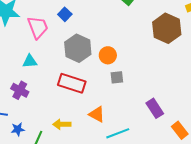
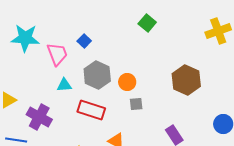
brown hexagon: (167, 28) -> (186, 80), moved
cyan triangle: (30, 61) -> (64, 85), moved
purple cross: (20, 90) -> (39, 117), size x1.4

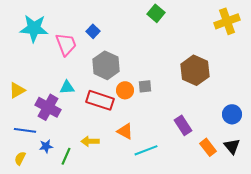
orange circle: (127, 82) -> (125, 90), moved
cyan triangle: (64, 85) -> (67, 87), moved
gray square: (136, 104) -> (145, 86), moved

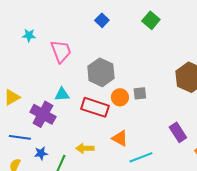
cyan star: (34, 28) -> (29, 35), size x0.5
blue square: (93, 31) -> (102, 20), moved

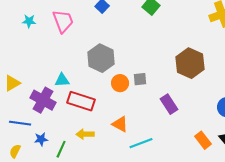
pink trapezoid: (61, 51) -> (63, 21), moved
red rectangle: (95, 107) -> (81, 101), moved
purple rectangle: (178, 132) -> (169, 104), moved

